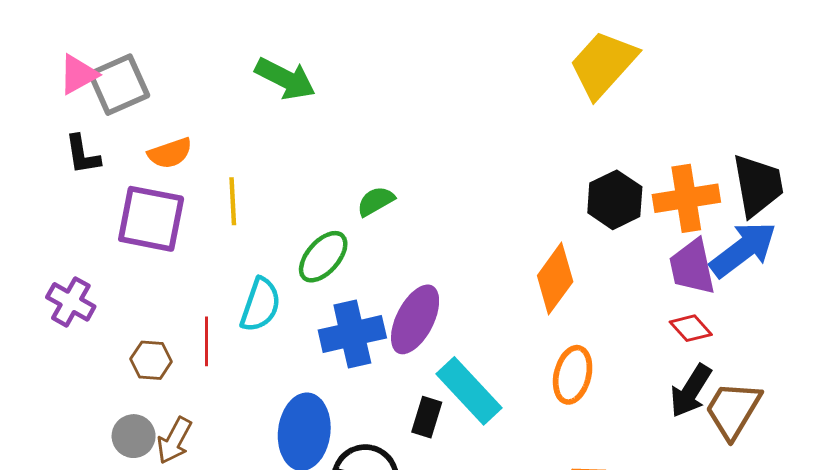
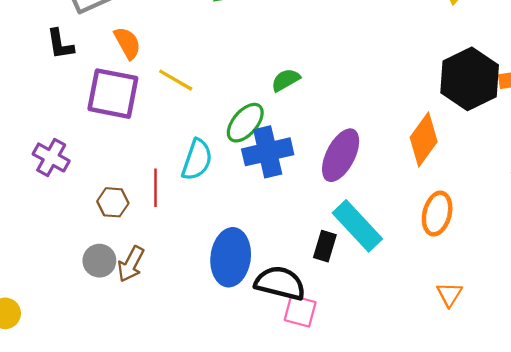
orange semicircle: (170, 153) -> (127, 43), turned -100
black hexagon: (615, 200) -> (470, 79), size x1.4
yellow line: (233, 201) -> (176, 80), turned -57
purple ellipse: (415, 319) -> (341, 155), moved
blue cross: (352, 334) -> (268, 152), moved

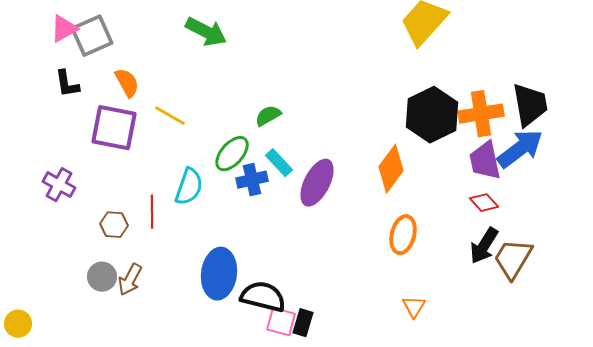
blue cross: (268, 152) -> (252, 180), size x0.7
cyan rectangle: (357, 226) -> (279, 163), moved, size x0.6
black rectangle: (325, 246) -> (303, 323), moved

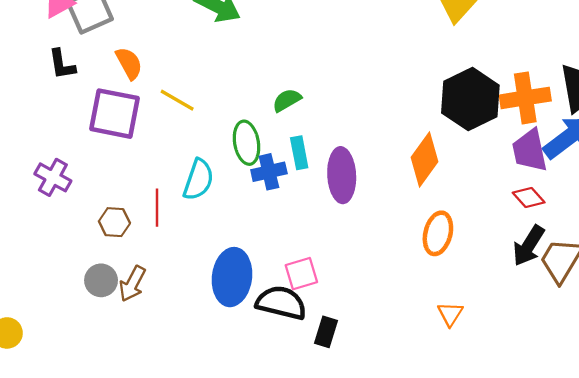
green ellipse: (232, 154) -> (247, 143), turned -51
cyan rectangle: (279, 163) -> (299, 153), turned 32
purple ellipse: (317, 183) -> (342, 175), turned -30
pink square: (281, 322) -> (301, 274), moved, turned -32

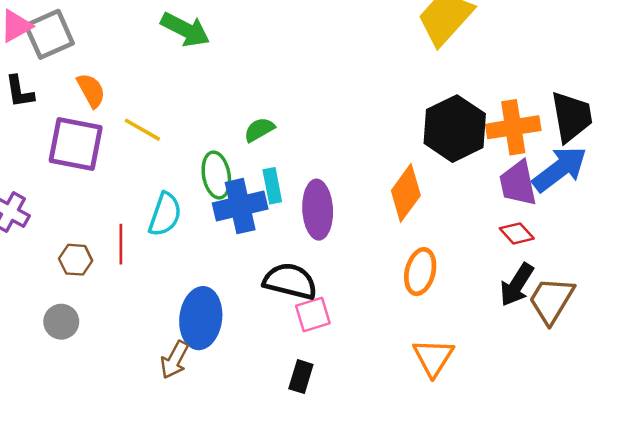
blue cross: (269, 172) -> (240, 206), size x1.4
pink square: (301, 274) -> (313, 315), moved
brown arrow: (132, 284) -> (175, 360), moved
black semicircle: (281, 303) -> (290, 281), moved
orange triangle: (450, 314) -> (433, 357), size x1.5

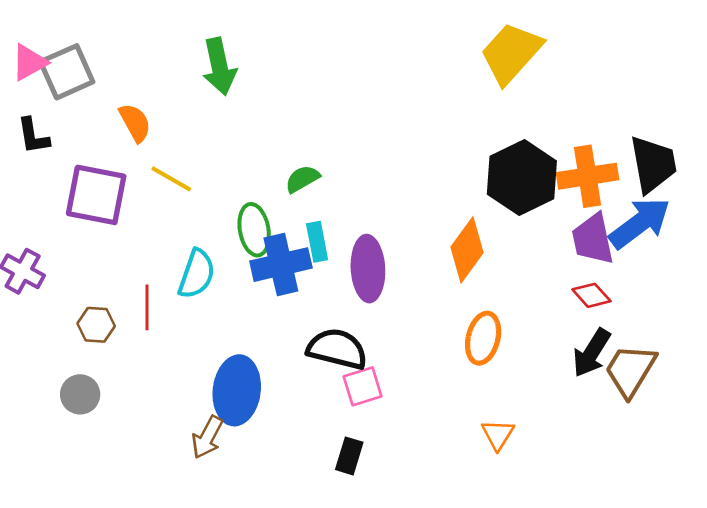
green arrow: (185, 30) -> (219, 66), turned 51
orange semicircle: (91, 90) -> (135, 123), moved
orange triangle: (433, 357) -> (498, 435), size x0.7

